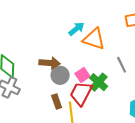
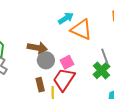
green cross: (99, 82) -> (101, 70), moved

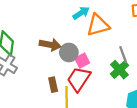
orange triangle: (81, 29) -> (98, 25), turned -40
gray circle: (46, 60) -> (69, 52), moved

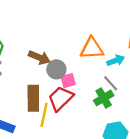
cyan arrow: (81, 13) -> (116, 60), moved
gray line: (123, 54) -> (111, 83), turned -35
brown rectangle: (53, 85) -> (33, 98), size x1.6

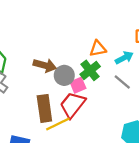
orange triangle: (92, 48) -> (98, 49), size x0.7
green cross: (104, 98) -> (90, 70), moved
yellow line: (44, 115) -> (58, 124), turned 60

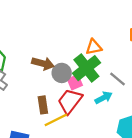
cyan arrow: (124, 58) -> (104, 98), moved
green cross: (90, 70) -> (86, 68), size x1.4
brown rectangle: (44, 108) -> (43, 105), size x0.7

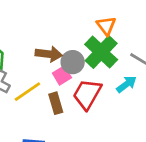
orange triangle: (94, 47) -> (106, 26), turned -48
pink square: (75, 82) -> (62, 75), moved
yellow line: (56, 120) -> (27, 92), moved

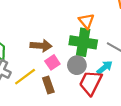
green cross: (101, 52) -> (83, 42), turned -32
gray circle: (73, 62) -> (77, 65), moved
red trapezoid: (87, 94) -> (91, 83), moved

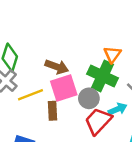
pink square: (52, 62) -> (64, 88), size x1.6

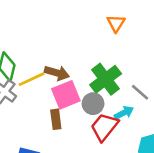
orange triangle: (112, 54) -> (116, 23), moved
green cross: (102, 76) -> (106, 79), turned 32
yellow line: (30, 95) -> (32, 79), moved

